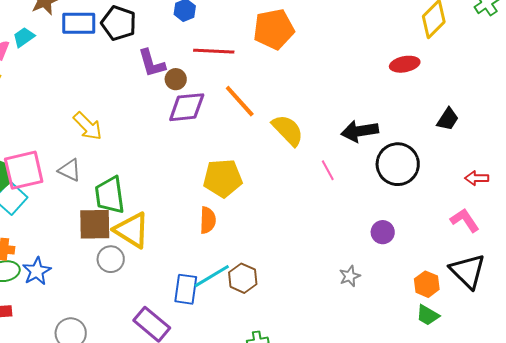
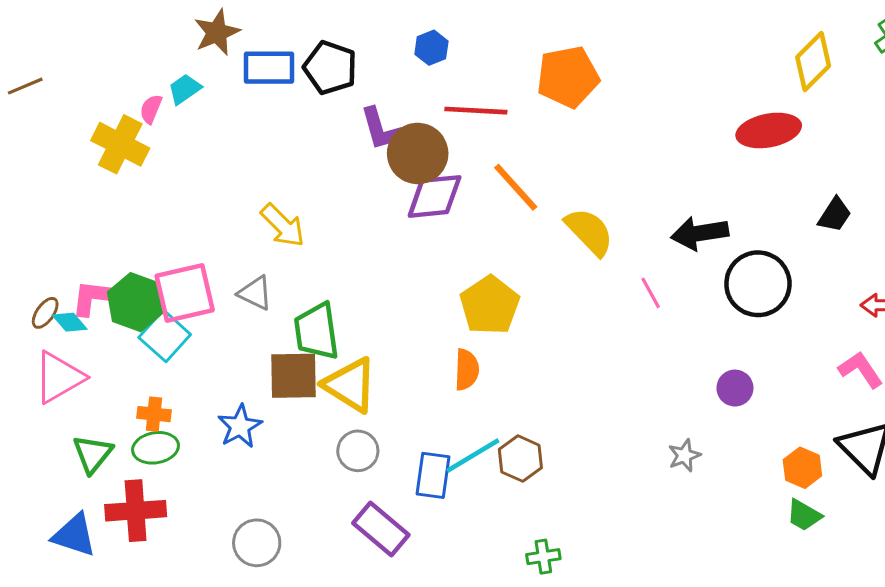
red ellipse: (405, 64) -> (769, 130), size x1.4
brown circle: (176, 79) -> (418, 153), size x1.8
yellow pentagon: (223, 178) -> (490, 305), turned -30
gray circle: (111, 259) -> (358, 451), moved
blue star: (37, 271) -> (240, 426), moved

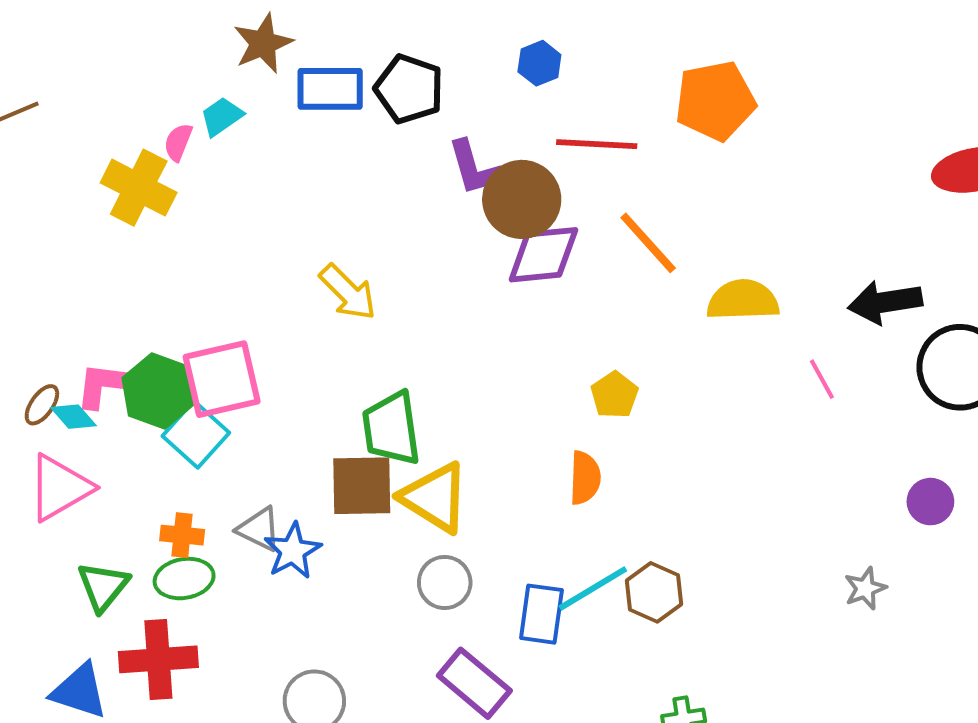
yellow semicircle: (589, 232) -> (743, 300), turned -48
gray triangle: (255, 293) -> (259, 529), moved
yellow pentagon: (490, 305) -> (614, 395), size x0.6

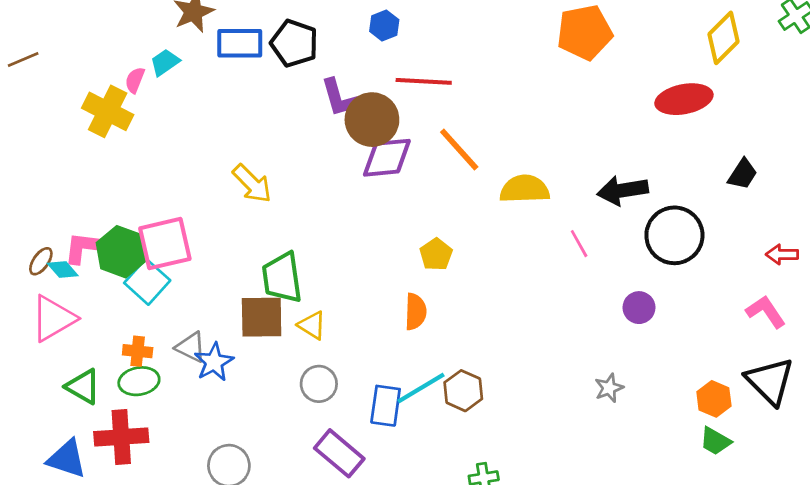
orange pentagon: (715, 101) -> (585, 32), moved
yellow triangle: (435, 498) -> (312, 325), size x0.6
purple circle: (930, 502) -> (639, 308), moved
green triangle: (103, 586) -> (83, 387), turned -39

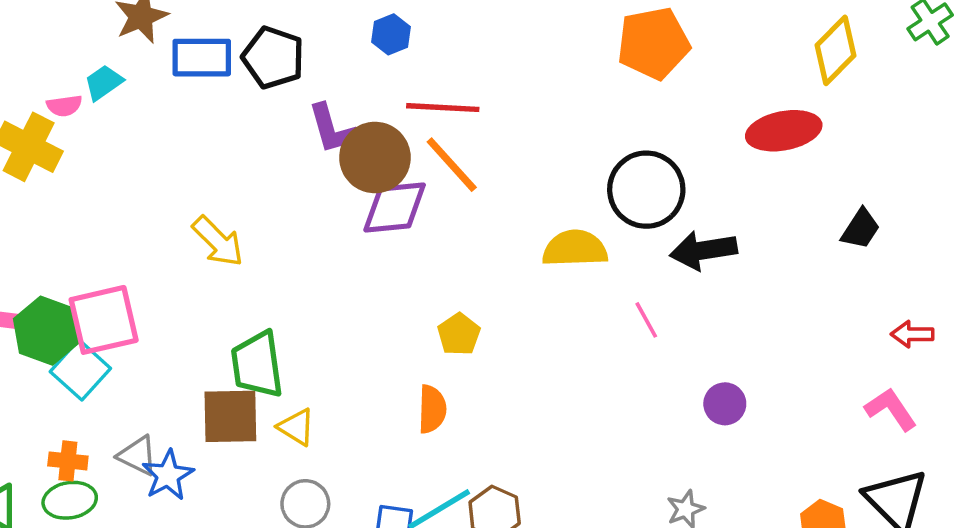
pink semicircle: (135, 80) -> (64, 106), turned -120
orange line: (459, 150) -> (452, 165), moved
black circle: (674, 235) -> (646, 190), moved

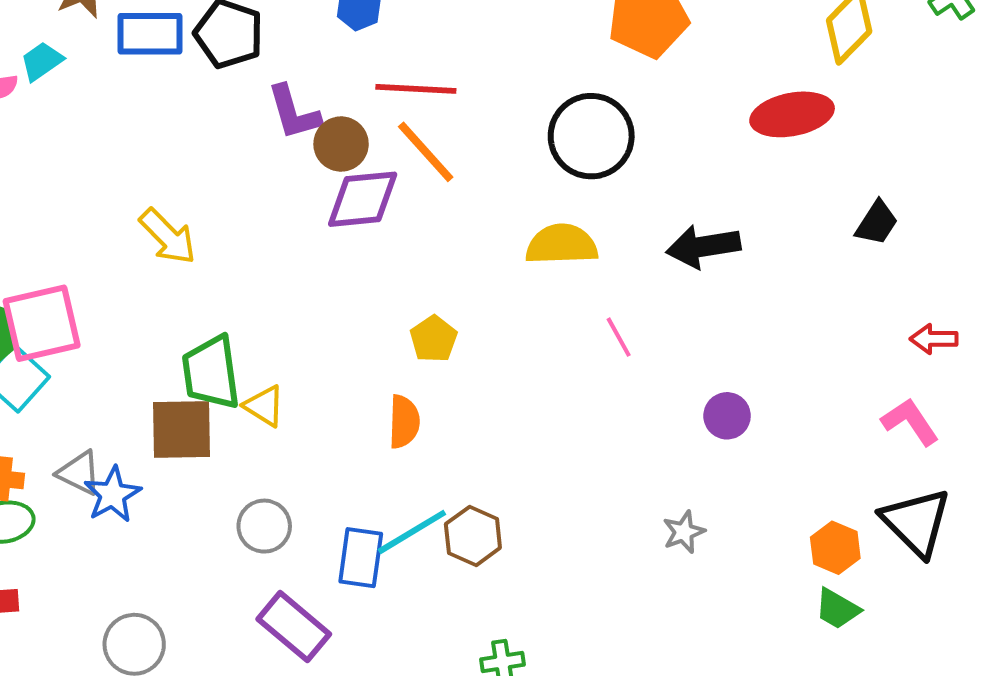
brown circle: (375, 158) -> (341, 144), size x0.7
black circle: (646, 190) -> (591, 136), moved
pink line: (646, 320) -> (619, 337), moved
yellow triangle: (296, 427) -> (264, 406), moved

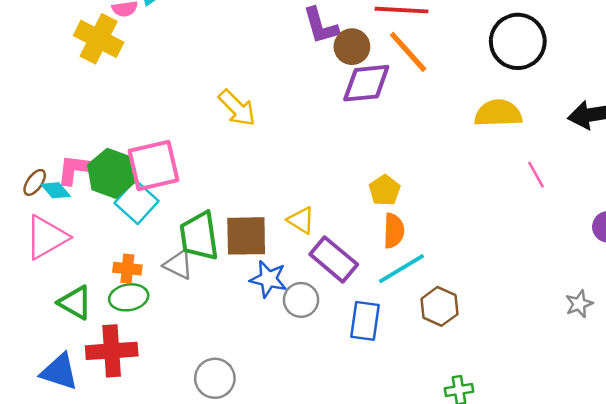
yellow pentagon: (434, 339) -> (385, 190), moved
green trapezoid: (211, 372) -> (199, 236), moved
blue star: (113, 495) -> (268, 279), moved, turned -30
cyan line: (412, 532) -> (402, 269), moved
purple rectangle: (294, 627) -> (334, 259), moved

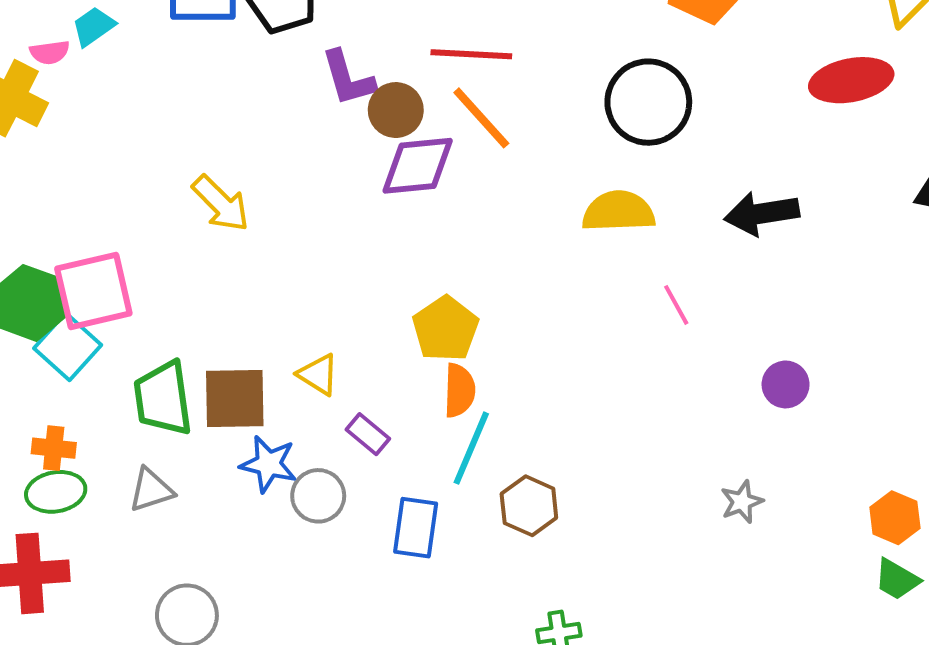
yellow pentagon: (385, 190) -> (445, 329), size x1.4
purple rectangle: (334, 259) -> (368, 434), size x0.6
gray triangle: (178, 265) -> (151, 490), moved, turned -44
cyan line: (402, 269) -> (471, 448), turned -36

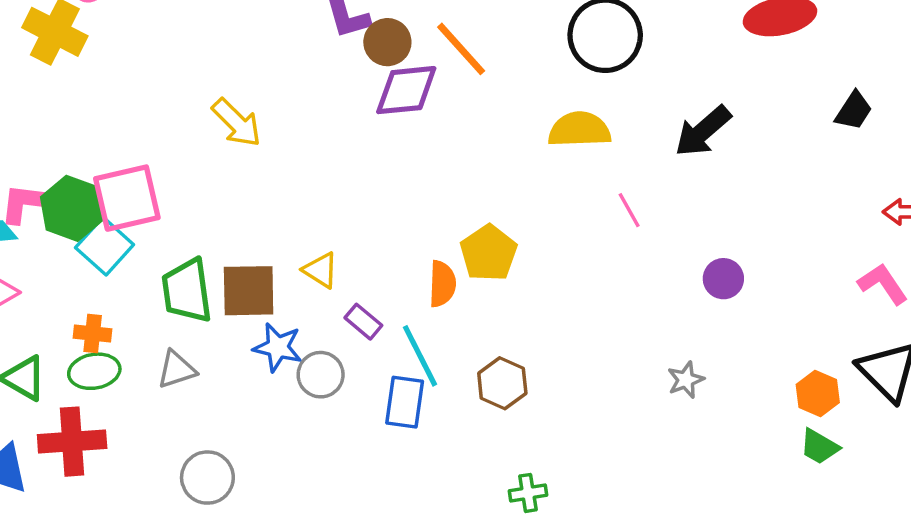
black arrow: (762, 213) -> (703, 131), turned -32
yellow pentagon: (445, 329) -> (489, 253), moved
cyan line: (471, 448) -> (420, 356), moved, turned -50

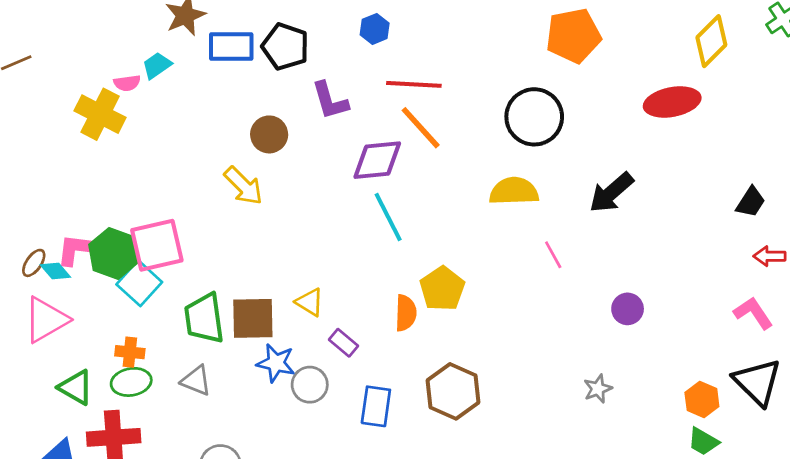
brown circle: (387, 42) -> (269, 134), moved
black trapezoid: (854, 111) -> (751, 202), moved
cyan line: (420, 356) -> (388, 217), moved
gray triangle: (177, 370) -> (196, 381), turned 40
brown hexagon: (502, 383) -> (453, 391), size x1.4

